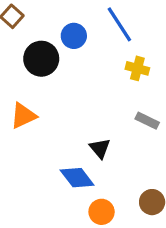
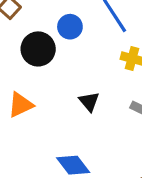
black triangle: (100, 148) -> (89, 102), moved

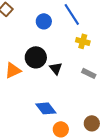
black circle: (38, 49) -> (36, 57), moved

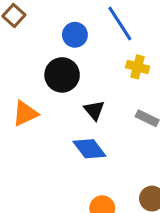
black circle: (36, 57) -> (62, 75), moved
blue diamond: (46, 108) -> (89, 149), moved

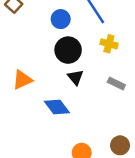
black circle: (62, 75) -> (68, 50), moved
blue diamond: (89, 149) -> (57, 107), moved

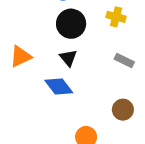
black triangle: (75, 77) -> (68, 58), moved
brown circle: (120, 145) -> (123, 110), moved

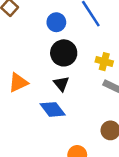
yellow cross: (116, 17) -> (104, 62), moved

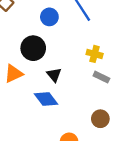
black circle: (64, 53) -> (33, 48), moved

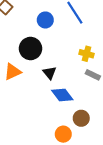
blue diamond: (46, 99) -> (62, 95), moved
brown circle: (100, 119) -> (81, 118), moved

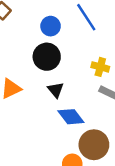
black circle: (31, 49) -> (47, 57), moved
brown circle: (81, 118) -> (94, 145), size x1.5

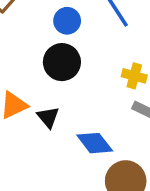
black triangle: (56, 90) -> (48, 117), moved

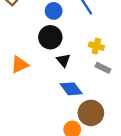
black triangle: (48, 117) -> (63, 60), moved

